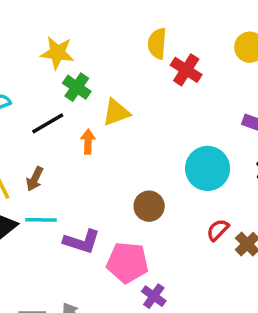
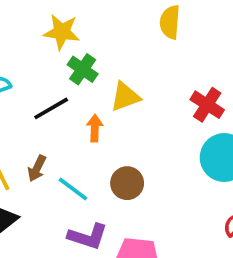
red cross: (186, 70) -> (207, 105), moved
brown circle: (149, 206) -> (127, 183), moved
cyan line: (41, 220) -> (73, 189), moved, turned 36

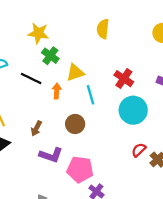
black line: (51, 108) -> (31, 79), turned 55
brown arrow: (37, 168) -> (36, 128), moved
cyan line: (73, 189) -> (91, 95), moved, turned 36

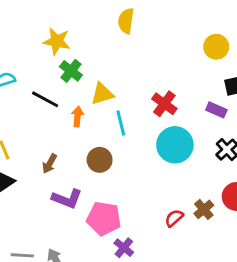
yellow semicircle: (103, 29) -> (126, 21), moved
red semicircle: (139, 150) -> (174, 218), moved

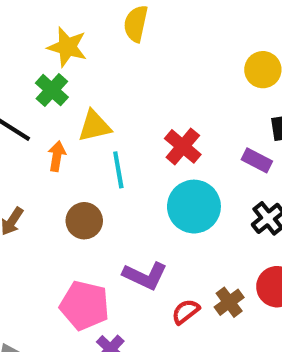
yellow star: (57, 41) -> (67, 47), moved
purple L-shape: (67, 199) -> (145, 276), moved

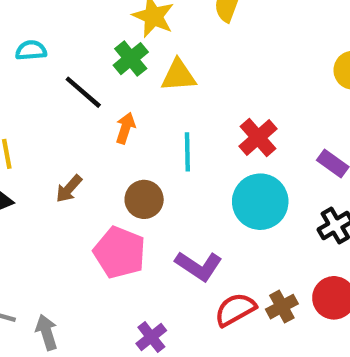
yellow triangle: (94, 126) -> (178, 76), moved
pink pentagon: (85, 305) -> (120, 252), moved
red semicircle: (186, 312) -> (235, 310), size x1.4

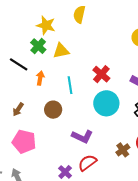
pink pentagon: (120, 252) -> (24, 142), moved
red semicircle: (235, 310) -> (87, 163), moved

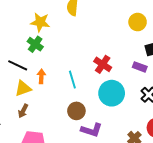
yellow triangle: (61, 51) -> (23, 88), moved
brown circle: (53, 110) -> (76, 111), moved

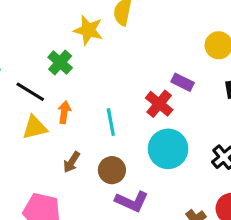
yellow star: (40, 22) -> (88, 30), moved
purple rectangle: (140, 67) -> (183, 82), moved
brown arrow: (23, 111) -> (72, 162), moved

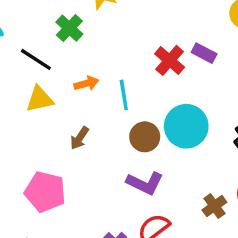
red cross: (159, 104) -> (170, 60), moved
orange arrow: (64, 112) -> (86, 83), moved, turned 65
brown circle: (112, 170) -> (145, 137), moved

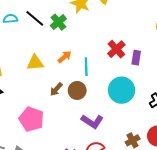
purple rectangle: (204, 53) -> (136, 58), moved, turned 64
black line: (36, 59) -> (35, 18), moved
orange arrow: (86, 83) -> (65, 57), turned -32
brown circle: (145, 137) -> (77, 90), moved

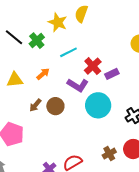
purple rectangle: (136, 58) -> (112, 74), turned 56
cyan line: (86, 67) -> (68, 52), moved, turned 66
purple L-shape: (92, 121) -> (78, 85), moved

